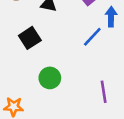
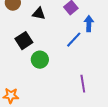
green circle: (50, 78) -> (40, 60), moved

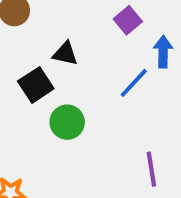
black triangle: (39, 14) -> (65, 54), moved

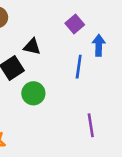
blue line: (134, 83) -> (79, 67), turned -35

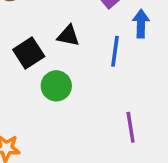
black triangle: (32, 47) -> (68, 36), moved

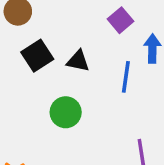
black square: (29, 53) -> (37, 56), moved

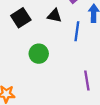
black triangle: (78, 61) -> (54, 16), moved

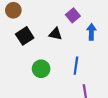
blue line: (77, 31) -> (76, 66), moved

